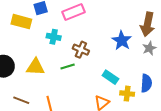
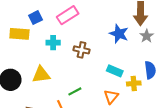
green line: (68, 67) -> (75, 91), moved

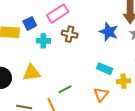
blue square: (35, 18) -> (30, 23), moved
brown cross: (81, 50) -> (70, 34), moved

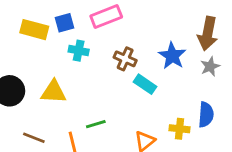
brown cross: (70, 34) -> (125, 59), moved
cyan rectangle: (105, 69) -> (145, 84), moved

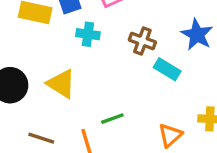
yellow triangle: (54, 92) -> (61, 84), turned 32

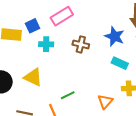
cyan rectangle: (167, 69) -> (120, 63), moved

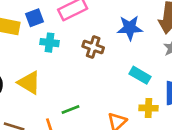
blue star: (115, 36) -> (130, 28), moved, turned -30

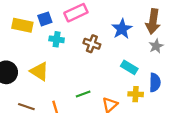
blue star: (130, 28) -> (122, 29), turned -30
green line: (71, 110) -> (83, 94), moved

